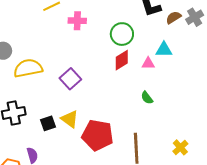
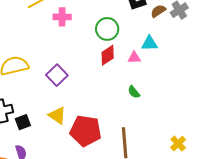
black square: (48, 123) -> (23, 122), moved
yellow cross: (180, 147) -> (178, 144), moved

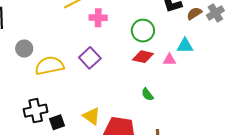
red diamond: (108, 55) -> (143, 57), turned 45
purple square: (57, 75) -> (90, 58), moved
green semicircle: (134, 92) -> (147, 94), moved

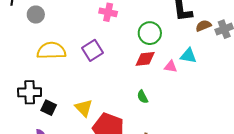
gray circle: (24, 49) -> (36, 15), moved
red diamond: (143, 57) -> (145, 59), turned -30
black square: (57, 122) -> (49, 108), turned 35

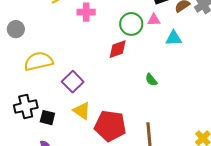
purple square: (93, 50) -> (73, 82), moved
red diamond: (145, 59) -> (118, 49), moved
pink triangle: (171, 67) -> (154, 20), moved
green semicircle: (143, 97) -> (151, 80), moved

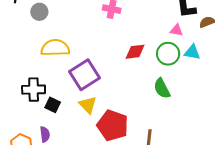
green circle: (131, 24) -> (168, 54), moved
green semicircle: (151, 80) -> (162, 88), size x1.5
purple square: (73, 82) -> (85, 75), size x1.4

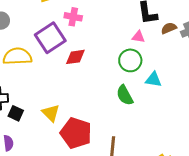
red diamond: (135, 52) -> (75, 57), moved
cyan triangle: (192, 52) -> (153, 80), moved
purple square: (85, 75) -> (50, 38), moved

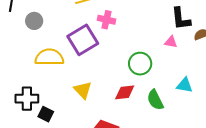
red diamond: (75, 57) -> (125, 92), moved
green circle: (130, 60) -> (140, 64), moved
yellow triangle: (51, 113) -> (83, 90), moved

